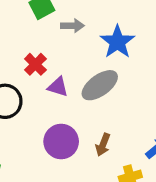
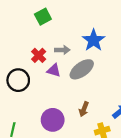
gray arrow: (72, 26) -> (62, 50), moved
purple circle: (61, 142) -> (53, 120), moved

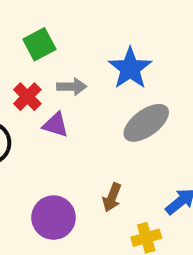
green square: (43, 17) -> (39, 44), moved
gray ellipse: (82, 69) -> (146, 123), moved

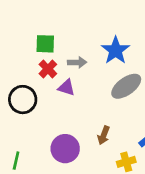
green square: (39, 44) -> (45, 44), moved, turned 30

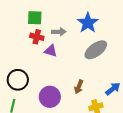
red cross: (48, 69) -> (37, 37), turned -32
black circle: (23, 100) -> (18, 80), moved

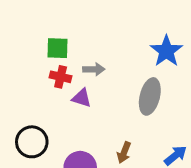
blue star: (88, 23) -> (166, 51), moved
gray ellipse: (96, 50) -> (150, 96), turned -40

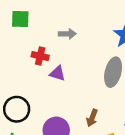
green square: (57, 48) -> (20, 19), moved
gray arrow: (94, 69) -> (67, 34), moved

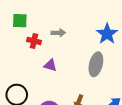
red cross: (40, 56) -> (34, 41), moved

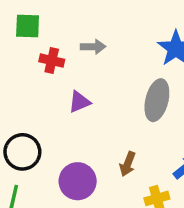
purple triangle: (50, 65) -> (79, 102), turned -40

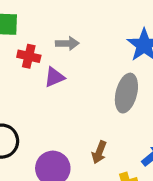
purple triangle: (79, 102) -> (54, 77), moved

